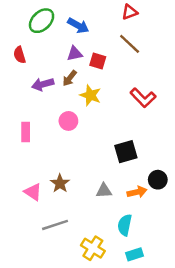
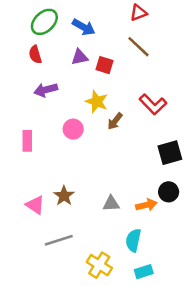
red semicircle: (19, 55) -> (35, 55), moved
brown arrow: (70, 78) -> (115, 121), moved
black square: (126, 152) -> (170, 153), moved

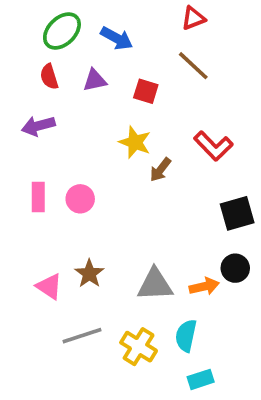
purple triangle: (80, 57) -> (95, 80), moved
purple arrow: (46, 90) -> (38, 126), moved
pink circle: (73, 129) -> (80, 199), moved
gray triangle: (111, 204) -> (155, 285), size x1.5
yellow cross: (99, 265) -> (139, 347), moved

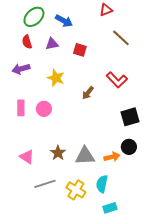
brown line: (193, 66) -> (121, 38), moved
yellow star: (135, 142) -> (56, 78), moved
brown star: (89, 274) -> (58, 153), moved

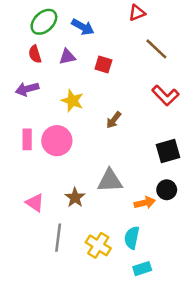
red L-shape: (117, 80) -> (165, 95), moved
pink circle: (44, 109) -> (57, 141), size x1.5
gray triangle: (85, 156) -> (110, 181), moved
gray line: (45, 184) -> (58, 238), turned -65

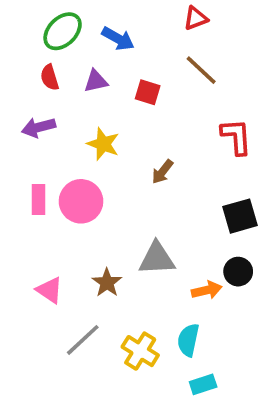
brown line: (156, 49) -> (201, 70), moved
red L-shape: (165, 95) -> (236, 137), turned -140
gray line: (58, 238) -> (83, 340), turned 40

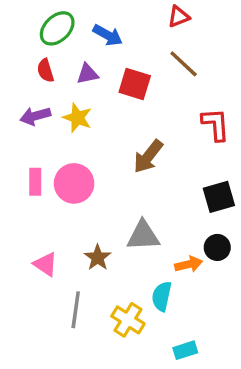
red square: (148, 92) -> (135, 84), size x1.4
yellow star: (103, 144) -> (77, 118), moved
brown arrow: (162, 172) -> (148, 156), size x1.5
gray line: (83, 340) -> (76, 310), turned -39
cyan semicircle: (188, 340) -> (162, 296), moved

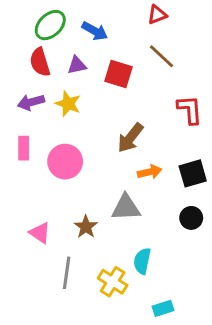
red semicircle: (45, 71) -> (40, 62), size x1.4
pink rectangle: (35, 182) -> (24, 148), moved
orange arrow: (189, 264) -> (150, 172), moved

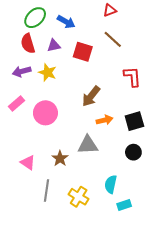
pink rectangle: (24, 148) -> (16, 104), turned 49
cyan semicircle: (142, 261) -> (111, 184), moved
cyan rectangle: (163, 308) -> (124, 205), moved

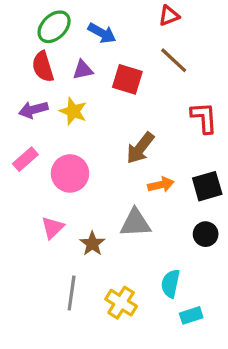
pink triangle: (28, 163) -> (52, 228), moved, turned 42

